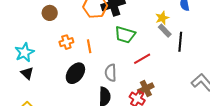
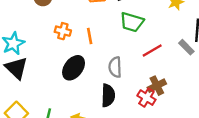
gray rectangle: (165, 31) -> (186, 47), moved
orange cross: (66, 42) -> (63, 31), turned 32
black triangle: (27, 73) -> (16, 68), size x1.5

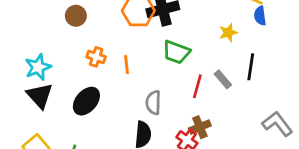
gray rectangle: (186, 47) -> (223, 79), moved
red line: (152, 50) -> (197, 86), turned -48
black ellipse: (74, 68) -> (86, 101), moved

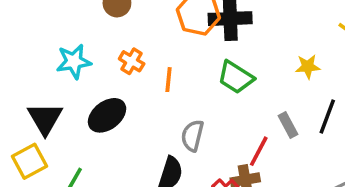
cyan star: (38, 67) -> (74, 61), moved
red line: (197, 86) -> (259, 151), moved
black triangle: (40, 96) -> (45, 119), moved

